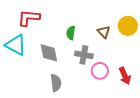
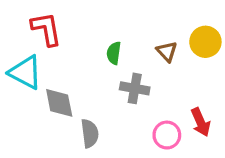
red L-shape: (29, 18) -> (46, 29), turned 75
gray diamond: (49, 53) -> (59, 103), moved
pink circle: (100, 71) -> (167, 135), moved

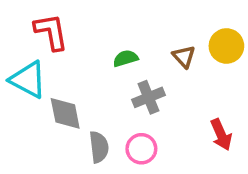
green semicircle: (114, 53) -> (125, 58), turned 65
gray cross: (135, 88) -> (148, 97), turned -32
pink circle: (167, 135) -> (141, 149), moved

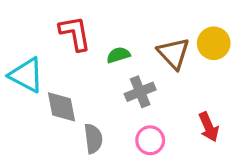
red L-shape: (51, 32) -> (75, 33), moved
brown triangle: (184, 57) -> (174, 53), size x1.5
pink circle: (141, 149) -> (150, 140), moved

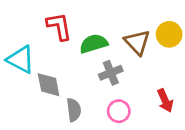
green semicircle: (118, 55) -> (94, 44), size x1.5

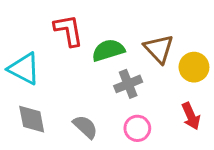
yellow circle: (169, 34) -> (194, 67), moved
gray diamond: (49, 85) -> (32, 119), moved
gray semicircle: (74, 110) -> (85, 127), turned -40

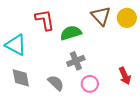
brown triangle: (159, 49) -> (101, 16), moved
yellow circle: (194, 67) -> (127, 18), moved
gray cross: (128, 84) -> (76, 61), moved

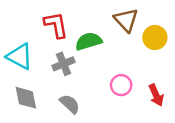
yellow circle: (127, 18) -> (155, 38), moved
gray cross: (76, 61) -> (63, 64), moved
pink circle: (90, 84) -> (121, 85), moved

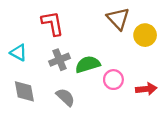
green semicircle: (89, 41) -> (88, 64), moved
cyan triangle: (20, 56) -> (19, 53), size x0.7
red arrow: (156, 95) -> (146, 89), turned -72

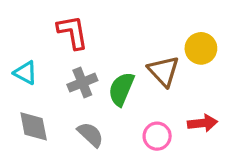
brown triangle: (118, 19) -> (164, 71), moved
green semicircle: (88, 64) -> (121, 89), turned -50
pink circle: (113, 80) -> (157, 136), moved

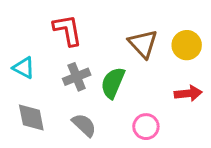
brown triangle: (164, 71) -> (143, 44), moved
red arrow: (203, 123) -> (188, 93), moved

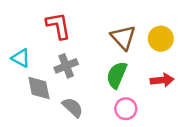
green semicircle: (113, 83) -> (117, 75), moved
gray diamond: (31, 118) -> (39, 88), moved

